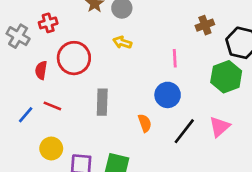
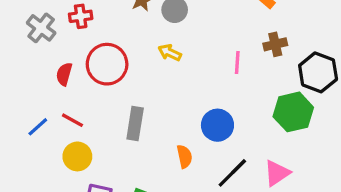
pink line: (175, 58) -> (237, 63), moved
yellow circle: (51, 148) -> (77, 156), moved

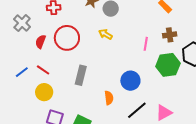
gray cross: (41, 28) -> (22, 23), moved
green hexagon: (293, 112) -> (168, 65), moved

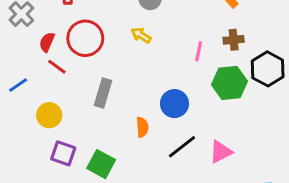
red line: (43, 70) -> (57, 67), moved

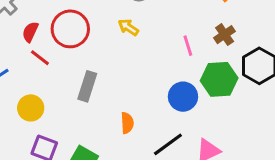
brown cross: (234, 40) -> (225, 35), turned -30
pink line: (199, 51) -> (188, 46), turned -30
blue circle: (174, 104) -> (183, 97), moved

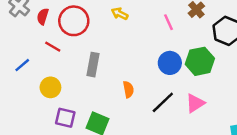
red semicircle: (30, 32) -> (43, 16), moved
green hexagon: (219, 79) -> (200, 61), moved

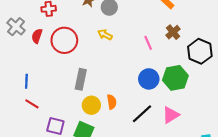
red line: (53, 47) -> (32, 104), moved
blue line: (22, 65) -> (26, 81), moved, turned -48
yellow circle: (50, 87) -> (91, 105), moved

